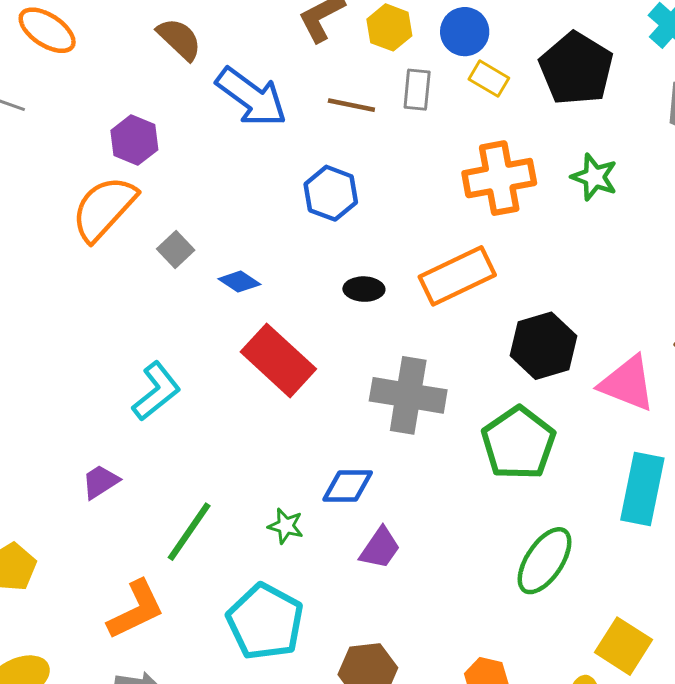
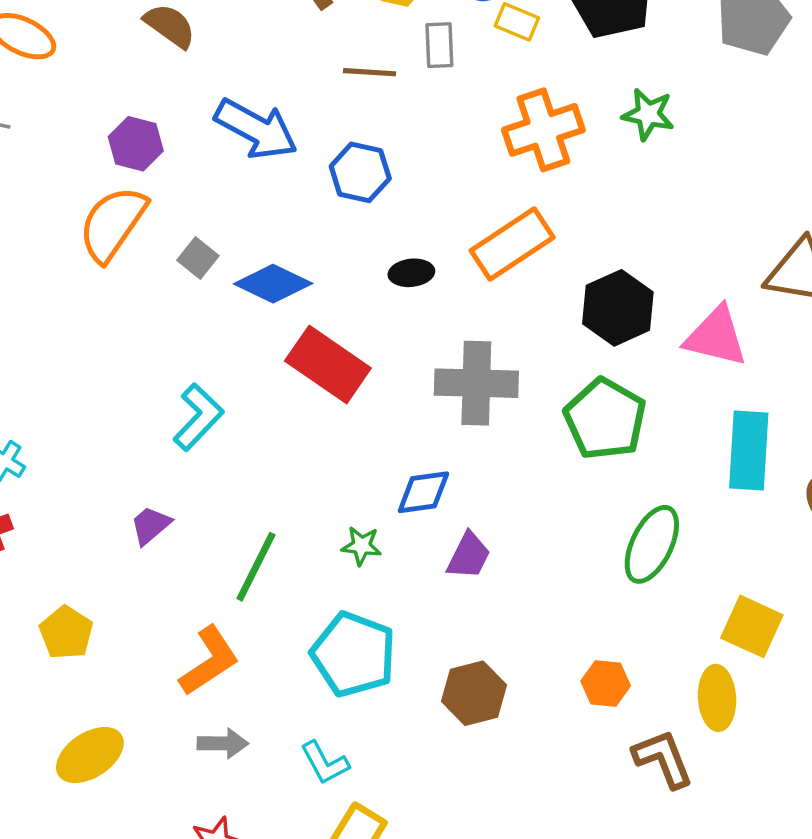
blue arrow: (251, 97) -> (256, 129), moved
blue diamond: (239, 282) -> (273, 284), size x1.6

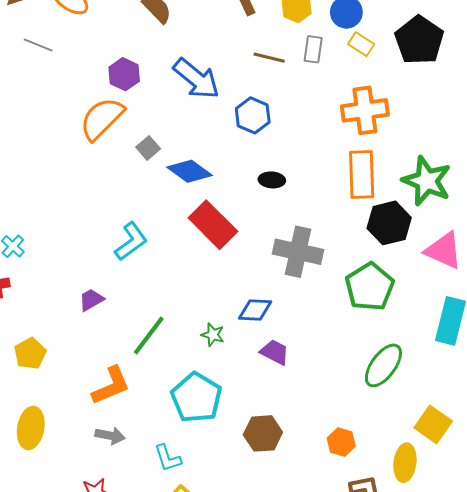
green star: (648, 114) -> (427, 181), moved, size x1.6
orange rectangle: (512, 244) -> (362, 175), moved, turned -69
purple trapezoid: (469, 556) -> (275, 352), turned -100
yellow ellipse: (90, 755) -> (31, 428), turned -57

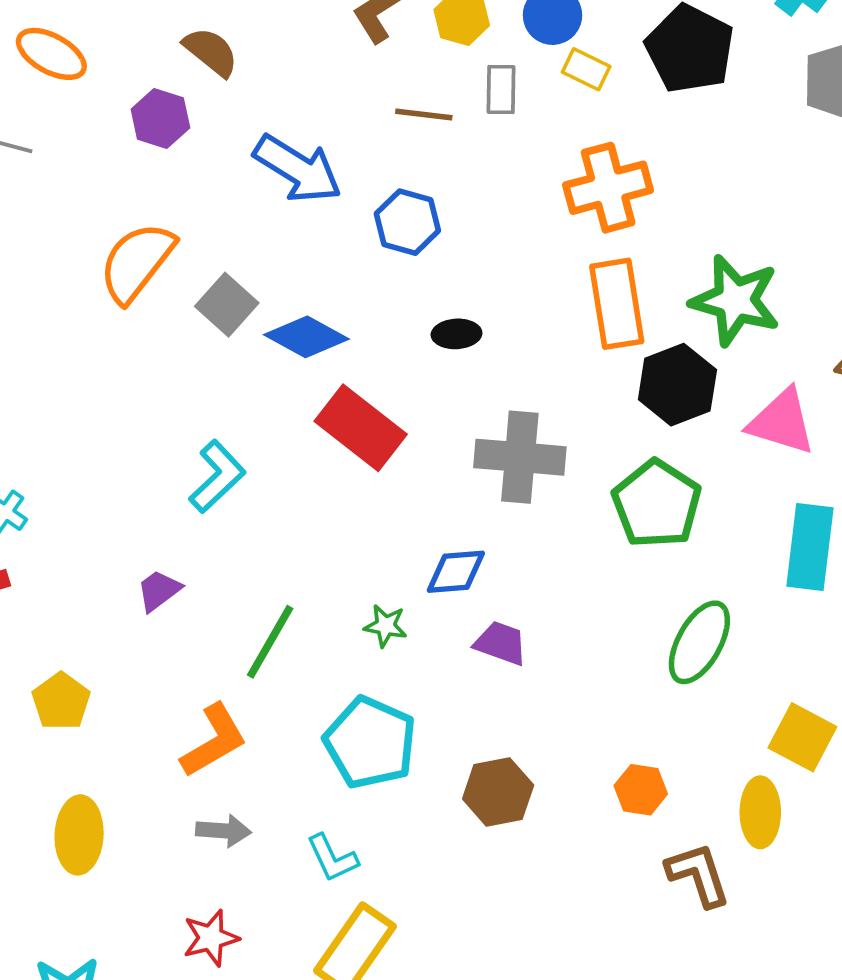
purple hexagon: (124, 74) -> (160, 118), moved
gray square: (148, 148) -> (227, 305), size x1.4

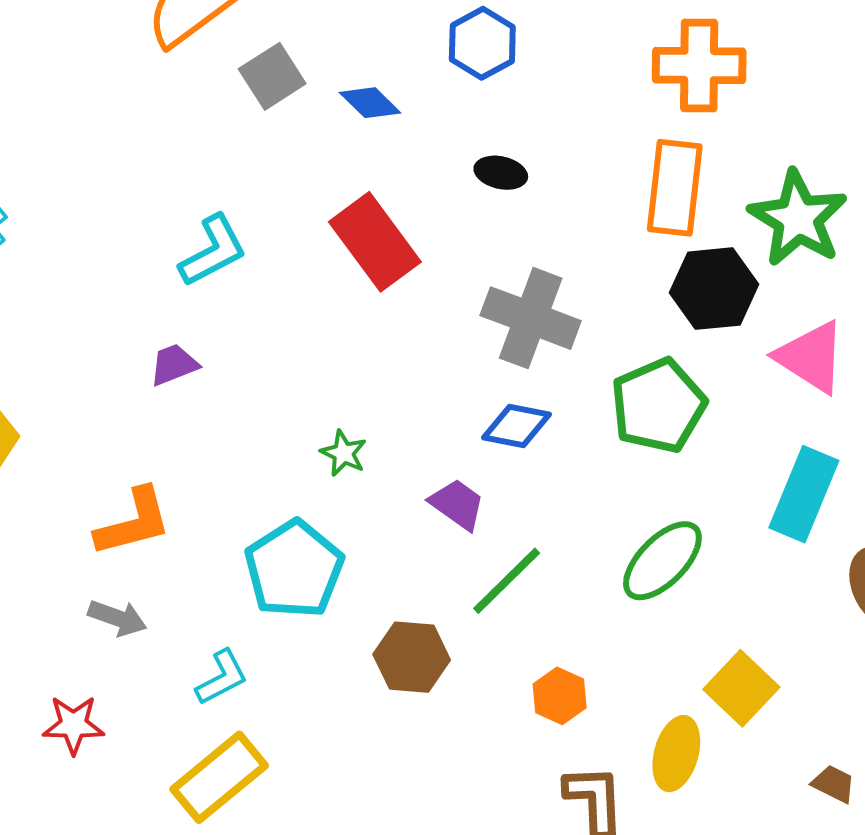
blue diamond: (306, 337) -> (370, 103), moved, size x0.7
blue diamond: (456, 572) -> (517, 426), moved
purple trapezoid: (159, 591) -> (174, 365), moved
green line: (270, 642) -> (507, 581), moved
cyan L-shape: (332, 858) -> (222, 677), turned -108

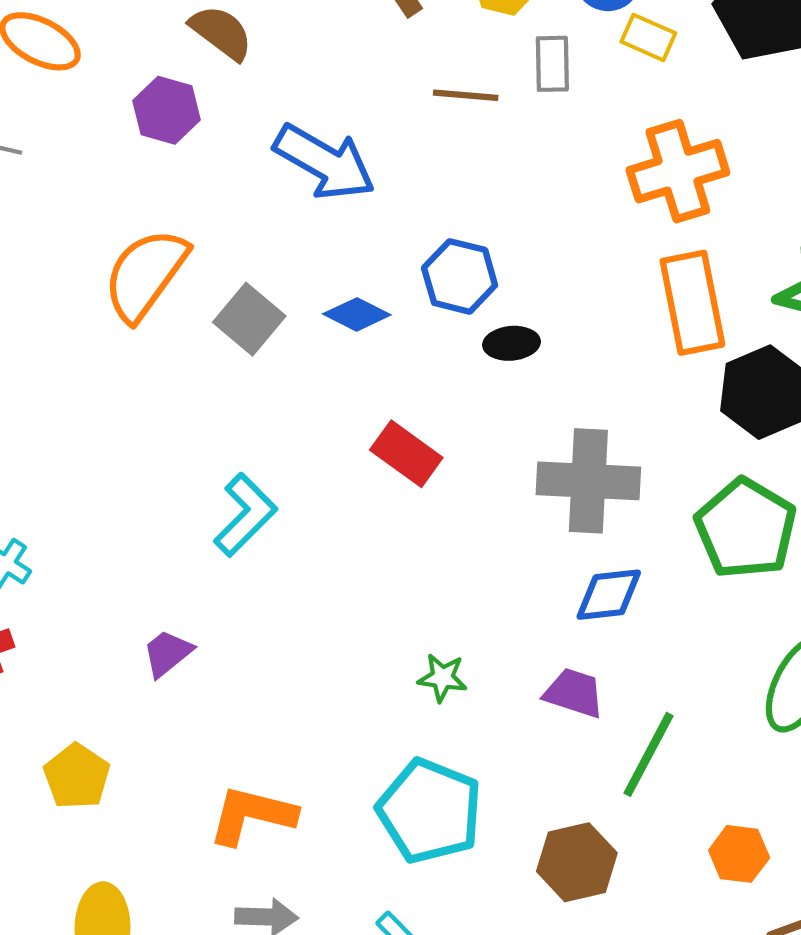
blue hexagon: (482, 43) -> (460, 276), moved
red rectangle: (375, 242) -> (406, 454), size x0.7
purple trapezoid: (174, 365) -> (167, 653), moved
orange L-shape: (133, 522) -> (252, 815), turned -134

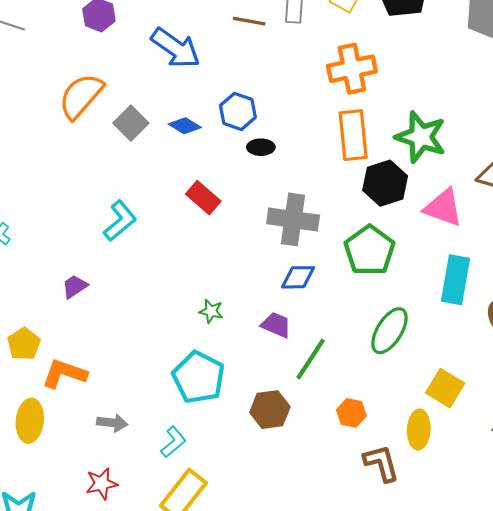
orange L-shape: (252, 815) -> (64, 374), moved

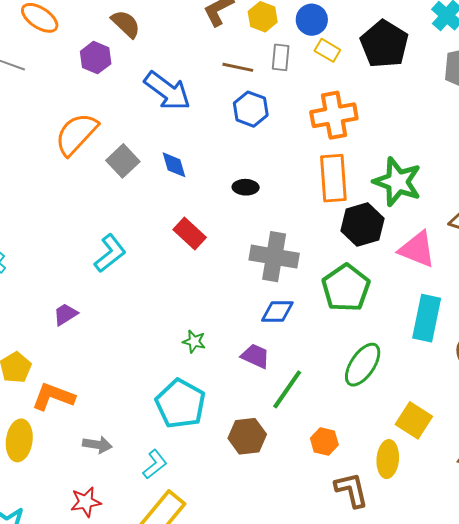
blue hexagon: (238, 111) -> (251, 109), moved
blue diamond: (185, 126) -> (174, 165), turned 40

